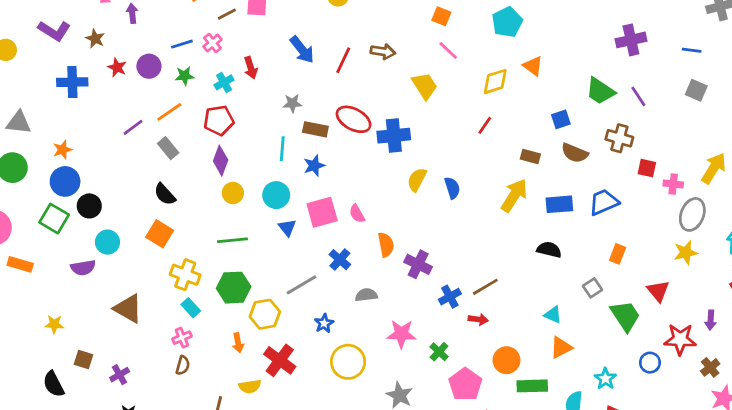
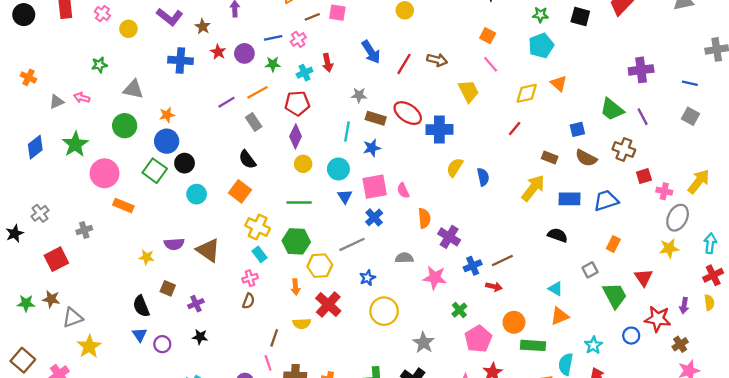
red square: (647, 168) -> (644, 176), turned -35
blue cross: (340, 260) -> (374, 217), moved
purple semicircle: (83, 268) -> (174, 244), moved
pink star: (401, 334) -> (435, 278), moved

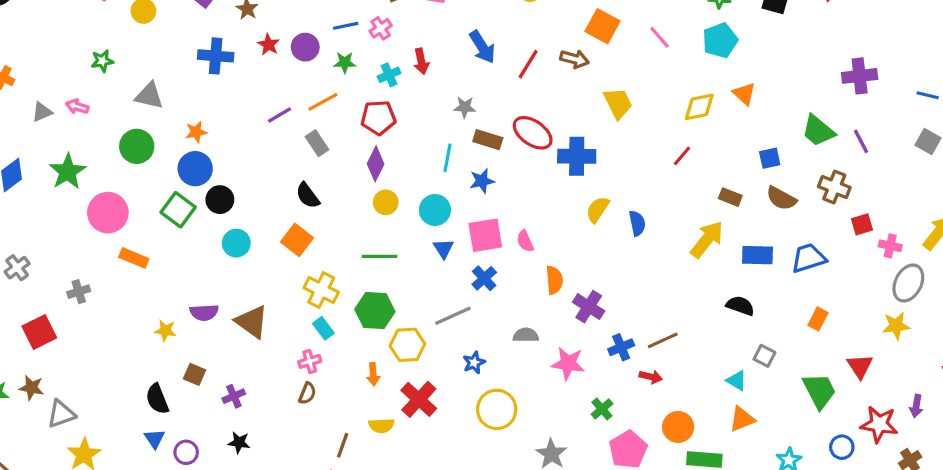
orange square: (488, 36) -> (602, 26), moved, size x1.5
pink line: (491, 64) -> (660, 37), moved
gray square: (590, 270) -> (764, 356), moved, turned -35

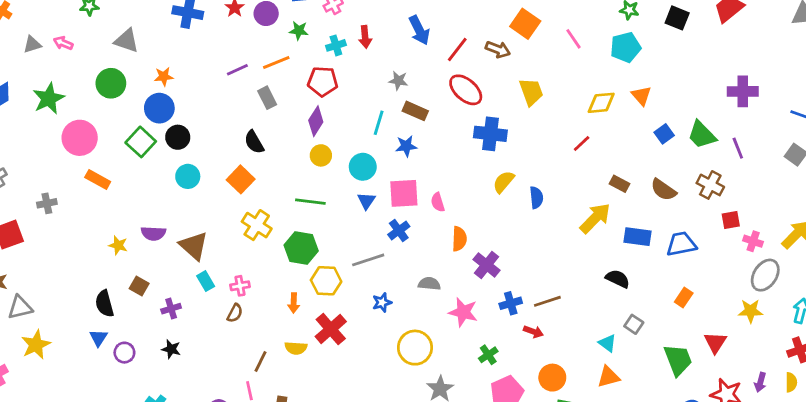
red ellipse: (533, 133) -> (466, 90), moved
blue square: (770, 158) -> (664, 134), moved, turned -30
cyan rectangle: (323, 328) -> (206, 281), moved
yellow circle: (497, 409) -> (415, 348), moved

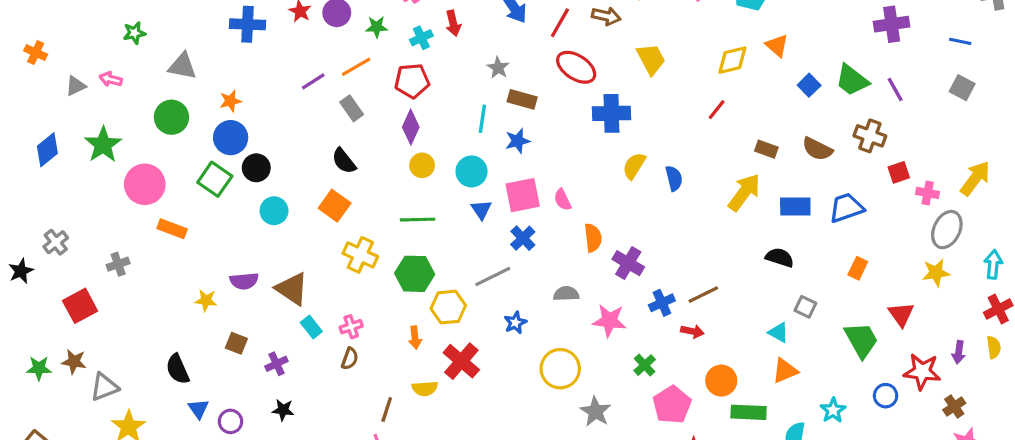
gray star: (398, 81) -> (498, 68), turned 30
black semicircle: (105, 304) -> (178, 369), moved

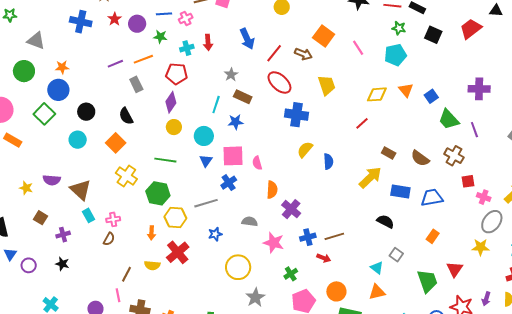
blue square: (809, 85) -> (431, 96), moved
black circle: (256, 168) -> (86, 112), moved

